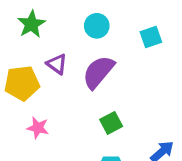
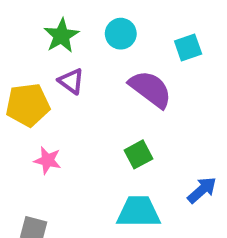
green star: (31, 24) -> (61, 36), moved
purple semicircle: (98, 72) -> (150, 89), moved, turned 87

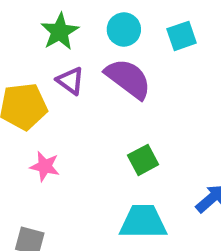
cyan square: (188, 48) -> (182, 36), moved
purple semicircle: (150, 89) -> (128, 79), moved

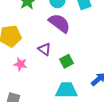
purple triangle: (70, 81) -> (44, 49), moved

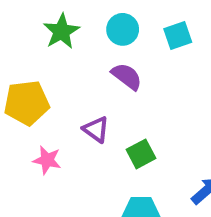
purple semicircle: (59, 23) -> (127, 76), size x0.7

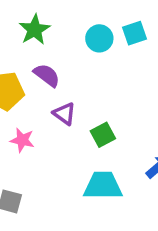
cyan circle: (123, 29) -> (99, 38), moved
purple semicircle: (127, 76) -> (47, 75), moved

